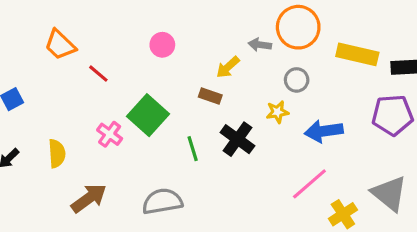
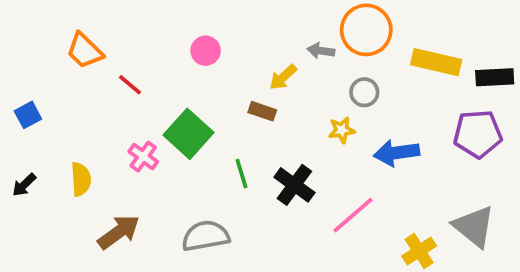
black cross: (237, 139) -> (294, 185), moved
pink line: (309, 184) -> (353, 215), moved

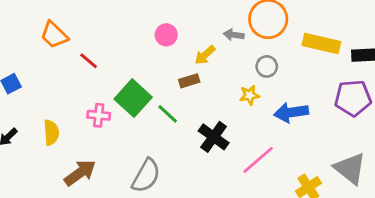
pink circle: (206, 51) -> (166, 35), moved
brown rectangle: (262, 111) -> (189, 81), turned -36
pink cross: (143, 157) -> (99, 115), turned -30
green line: (241, 174) -> (168, 114), moved, turned -30
gray semicircle: (206, 236) -> (146, 176), turned 129

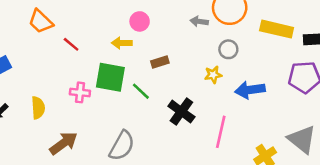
yellow arrow: (205, 55) -> (122, 43), moved, turned 42
green square: (133, 98) -> (110, 77), turned -32
pink line: (258, 160) -> (221, 132), turned -36

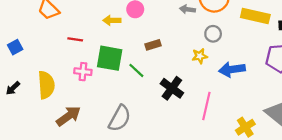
yellow arrow: (122, 43) -> (112, 20), moved
red line: (71, 44) -> (75, 39), moved, turned -32
yellow semicircle: (38, 108) -> (46, 85), size x1.4

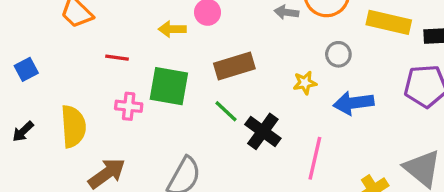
gray circle: (213, 34) -> (338, 54), moved
brown rectangle: (153, 45) -> (234, 66), size x1.6
green line: (136, 70) -> (226, 111), moved

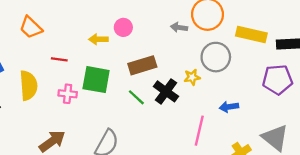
gray circle: (338, 54) -> (216, 57), size x1.6
blue arrow: (354, 103) -> (229, 107), moved, size x0.7
yellow semicircle: (73, 126) -> (28, 85), moved
black cross: (263, 131) -> (166, 91), moved

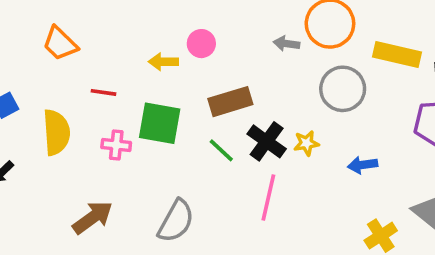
yellow star: (192, 77) -> (306, 143), moved
pink line: (199, 131) -> (268, 198), moved

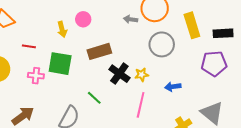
yellow rectangle: (397, 54) -> (192, 25), turned 60
yellow arrow: (163, 62) -> (62, 29), turned -105
green line: (221, 150) -> (94, 98), moved
pink line: (268, 198) -> (141, 105), moved

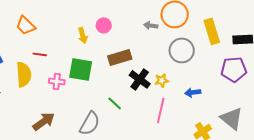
red line: (29, 46) -> (40, 54), moved

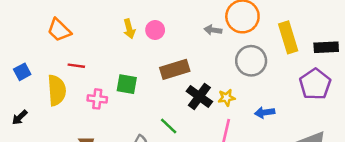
yellow arrow: (83, 35) -> (129, 29), moved
green square: (81, 69) -> (127, 84), size x0.7
purple pentagon: (234, 69) -> (315, 84), turned -30

